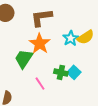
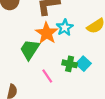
cyan star: (71, 38) -> (65, 27), moved

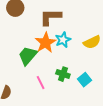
cyan square: (83, 64) -> (85, 80), moved

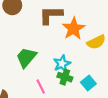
cyan star: (63, 40) -> (62, 64), moved
orange star: (45, 43) -> (74, 29), moved

